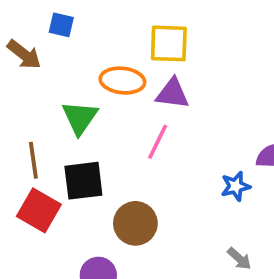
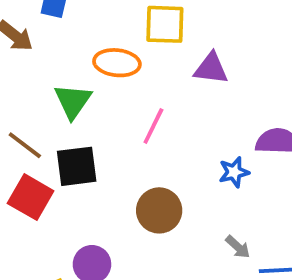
purple triangle: (173, 94) -> (211, 68), moved
brown line: (33, 160) -> (25, 145), turned -45
brown circle: (135, 223) -> (159, 210), moved

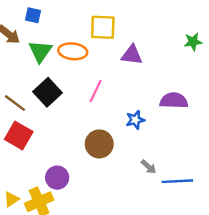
green triangle: (73, 101) -> (40, 51), moved
black square: (77, 166) -> (48, 92), moved, turned -36
blue star: (234, 172) -> (135, 120), moved

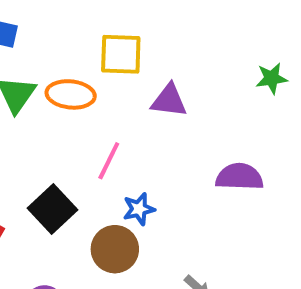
black square: (48, 92) -> (53, 209), moved
blue star: (135, 120) -> (139, 209), moved

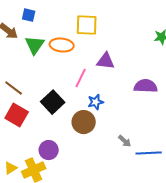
purple triangle: (169, 100) -> (106, 61), moved

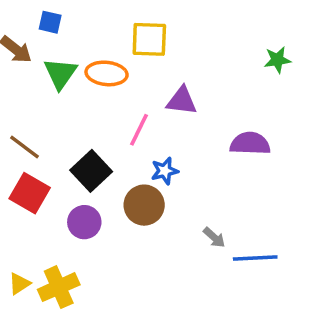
purple circle: (49, 150) -> (84, 222), moved

